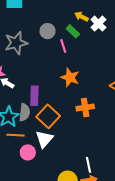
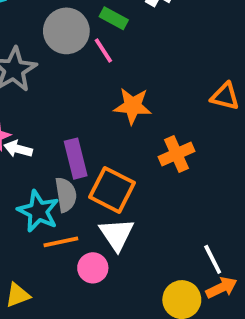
gray circle: (48, 31) -> (66, 31), size x1.5

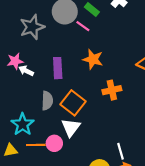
pink line: (103, 50) -> (83, 26), turned -32
purple rectangle: (76, 159) -> (58, 68), moved
cyan star: (38, 211) -> (23, 124), moved
orange line: (61, 242) -> (36, 145), moved

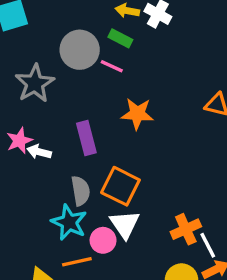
orange cross: (112, 90) -> (186, 229), moved
cyan star: (23, 124) -> (69, 222), moved
pink circle: (54, 143) -> (103, 240), moved

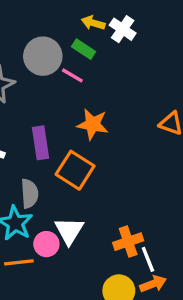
orange square: (120, 186) -> (75, 170), moved

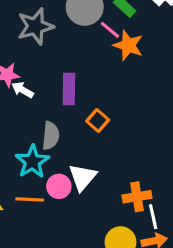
orange star: (93, 124) -> (128, 45), moved
orange square: (75, 170) -> (98, 120), size x0.6

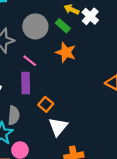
pink line: (110, 30) -> (30, 61), moved
white triangle: (83, 177) -> (58, 127), moved

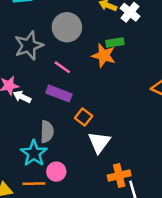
green rectangle: (63, 26) -> (115, 43), moved, turned -48
purple rectangle: (26, 83) -> (59, 94), turned -66

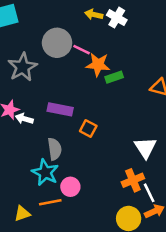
green rectangle: (115, 43) -> (114, 77), moved
pink line: (62, 67) -> (82, 50), moved
white triangle: (99, 142) -> (145, 148), moved

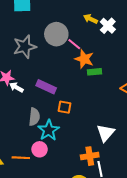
orange square: (88, 128) -> (64, 107), turned -32
cyan star: (45, 172) -> (49, 130), moved

